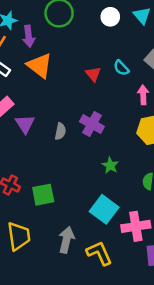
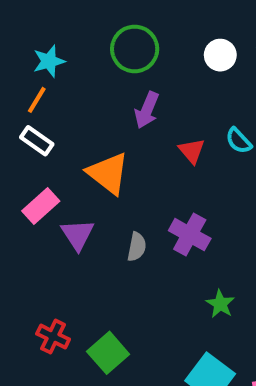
purple arrow: (29, 36) -> (147, 110), moved, turned 30
orange triangle: (40, 66) -> (108, 173), moved
green square: (43, 195) -> (108, 353), turned -30

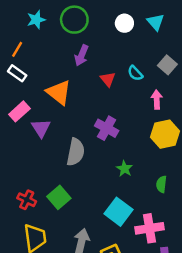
cyan star: (49, 61) -> (36, 20), moved
gray semicircle: (137, 247) -> (76, 152), moved, size x1.6
red cross: (53, 337) -> (27, 200), moved

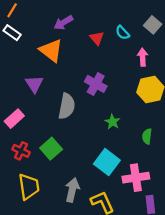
purple arrow: (82, 55) -> (63, 23), moved, turned 36
pink rectangle: (19, 111) -> (14, 119), moved

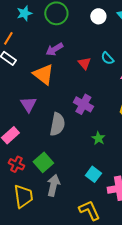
cyan square: (107, 162) -> (93, 174), size x0.7
gray arrow: (72, 190) -> (53, 185), moved

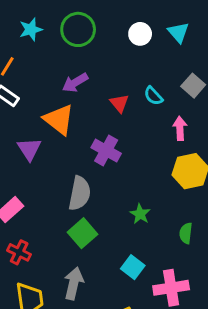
purple triangle: (28, 104) -> (29, 149), moved
purple cross: (83, 104) -> (106, 151), moved
green square: (43, 162) -> (82, 233), moved

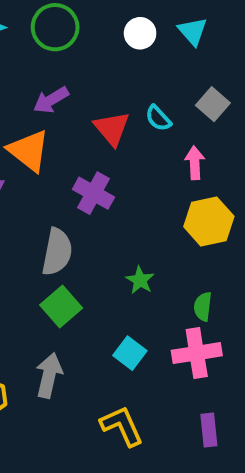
red triangle: (119, 103) -> (112, 128), size x1.4
pink cross: (171, 288) -> (197, 353), moved

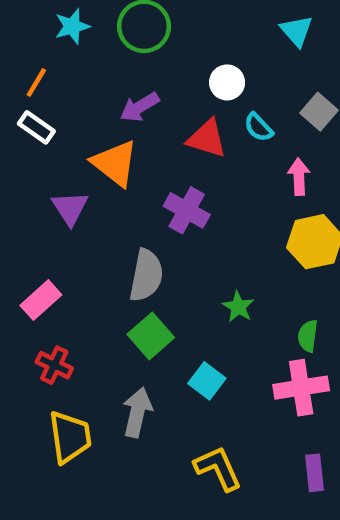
white circle: (140, 33) -> (227, 82), moved
red triangle: (112, 128) -> (207, 139), turned -33
cyan square: (130, 353) -> (207, 381), moved

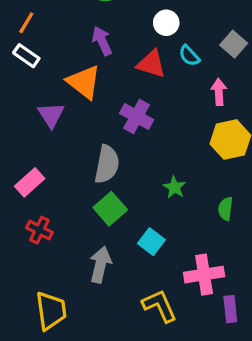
purple arrow: (140, 107) -> (102, 41), turned 96
pink cross: (301, 388) -> (204, 275), moved
yellow trapezoid: (70, 437) -> (51, 311), moved

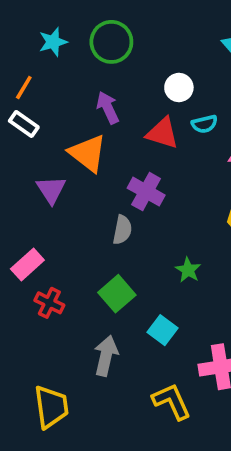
cyan semicircle: (189, 56) -> (204, 124), turned -60
gray semicircle: (107, 164) -> (122, 230), moved, size x0.7
red cross: (39, 230) -> (49, 303), moved

